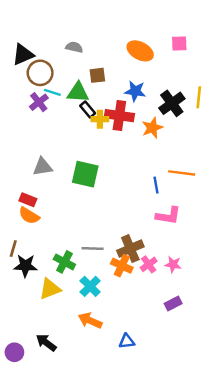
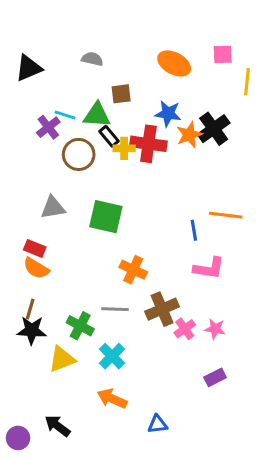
brown circle: (40, 73) -> (79, 154), moved
yellow line: (199, 97) -> (247, 82), moved
orange star: (152, 128) -> (189, 135), moved
brown line: (13, 249) -> (30, 309), moved
orange cross: (122, 266) -> (133, 270), moved

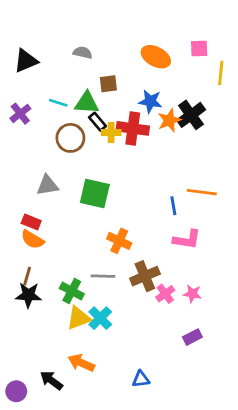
purple cross: (48, 127) -> (20, 114), moved
yellow triangle: (62, 359) -> (79, 318), moved
orange arrow: (112, 399) -> (81, 363), moved

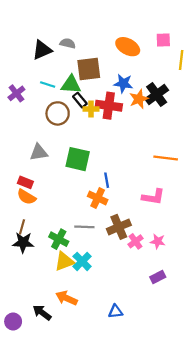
black triangle: (26, 61) -> (42, 50), moved
brown square: (108, 84) -> (89, 69), size x1.6
blue line: (173, 206) -> (107, 180), moved

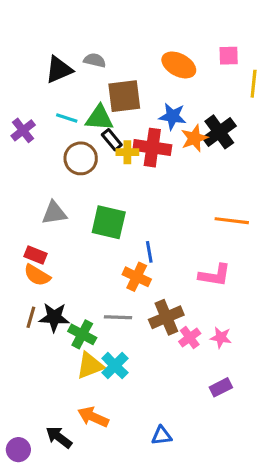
black star: (23, 242) -> (54, 317), moved

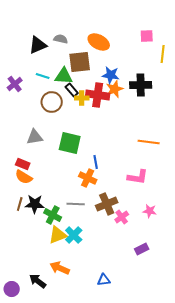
orange ellipse: (179, 65) -> (99, 42), moved
black cross: (219, 132) -> (141, 85), turned 35
orange star: (194, 138) -> (115, 89), moved
pink star: (221, 338) -> (150, 211), moved

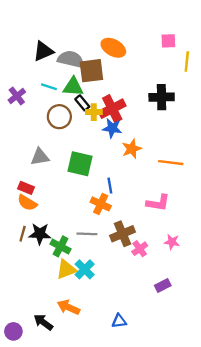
gray semicircle: (61, 39) -> (71, 59), moved, size x1.6
blue star: (111, 75) -> (112, 128), moved
orange star: (115, 89) -> (132, 149), moved
red cross: (98, 95) -> (112, 109), turned -35

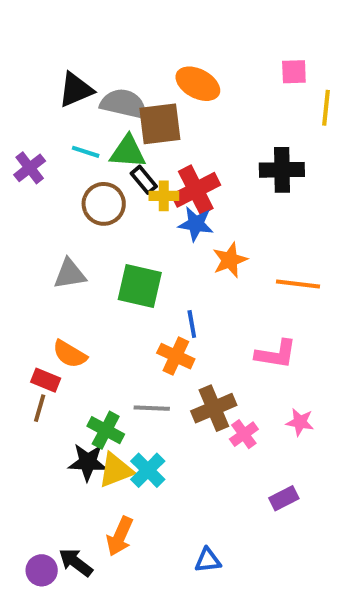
red rectangle: (26, 188) -> (46, 380), moved
orange semicircle: (27, 203) -> (70, 354), moved
black star: (40, 234) -> (88, 462), moved
orange arrow: (69, 307) -> (120, 536), turned -90
purple circle: (13, 331) -> (42, 570), moved

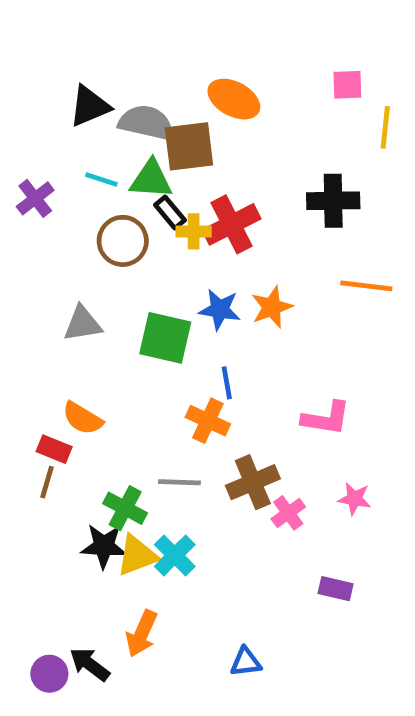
blue star: (196, 224) -> (220, 310), moved
orange line: (298, 284) -> (366, 286), moved
purple rectangle: (284, 498) -> (336, 589), turned 40

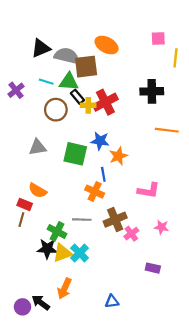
orange star: (272, 307) -> (118, 156), moved

